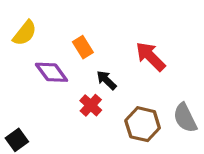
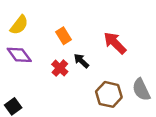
purple diamond: (51, 72) -> (19, 55), moved
red cross: (91, 105) -> (60, 68), moved

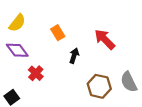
black arrow: (81, 61) -> (74, 56), turned 64
red cross: (60, 68) -> (36, 73), moved

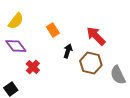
brown hexagon: (99, 86) -> (91, 63), moved

